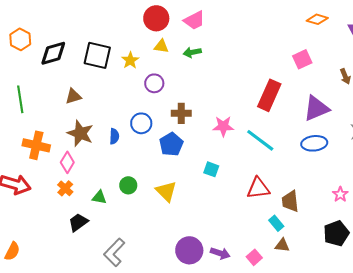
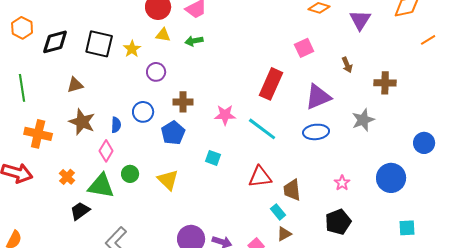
pink diamond: (67, 162) -> (106, 151), moved
green triangle: (99, 197) -> (101, 186), size x1.8
brown triangle: (282, 245) -> (284, 234), turned -35

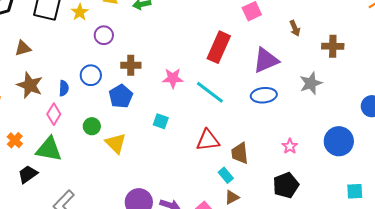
green circle: (130, 174) -> (92, 126), moved

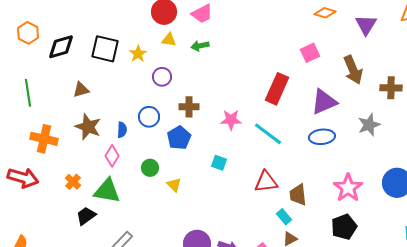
brown arrow: (295, 28) -> (353, 70), size x1.8
yellow triangle: (116, 143) -> (174, 185), size x0.7
pink star: (290, 146) -> (348, 188), size x1.8

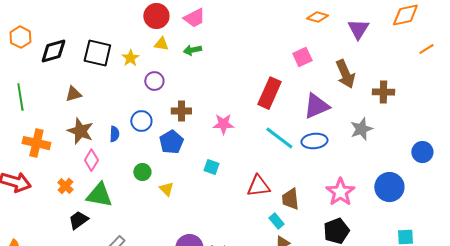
cyan line: (268, 134) -> (279, 138), moved
pink diamond: (112, 156) -> (91, 160), moved

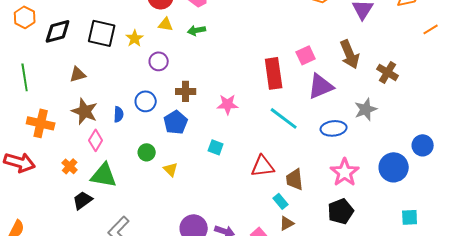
pink square: (302, 57) -> (306, 55), moved
brown cross: (383, 92) -> (388, 72), turned 30
red rectangle: (269, 93) -> (274, 73), turned -32
blue ellipse: (314, 141) -> (334, 128), moved
blue circle: (422, 152) -> (423, 145), moved

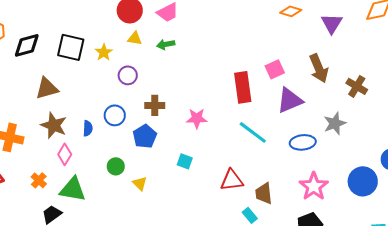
brown triangle: (78, 74) -> (47, 88), size x1.4

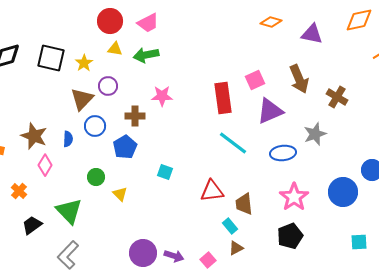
purple triangle: (332, 23) -> (312, 34), turned -50
green arrow: (166, 44) -> (146, 55), size x1.4
brown triangle: (47, 88) -> (82, 99), moved, turned -30
pink star: (197, 118) -> (162, 96), moved
green triangle: (73, 189) -> (69, 211), moved, turned 36

